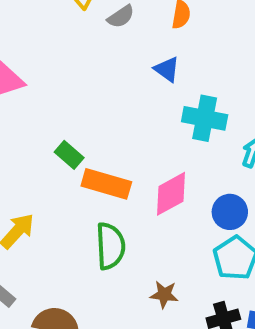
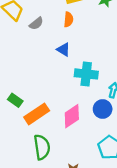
orange rectangle: (106, 184) -> (37, 114), turned -45
blue circle: (230, 212) -> (103, 109), moved

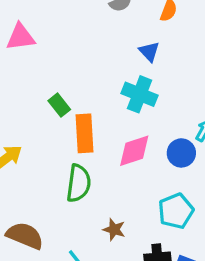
cyan cross: (86, 74) -> (140, 94), moved
orange rectangle: (37, 114) -> (85, 133), turned -75

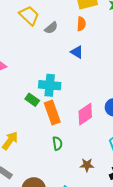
cyan cross: (140, 94) -> (50, 85), moved
green semicircle: (79, 183) -> (57, 143), size x0.6

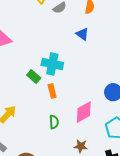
orange rectangle: (52, 112) -> (52, 91), size x0.6
pink diamond: (85, 114) -> (84, 112), moved

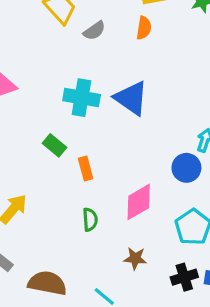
blue triangle: (82, 34) -> (131, 98), moved, size x1.6
cyan cross: (52, 64) -> (82, 98), moved

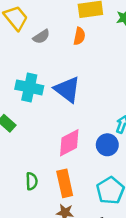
orange rectangle: (86, 169) -> (65, 183), moved, size x1.5
pink diamond: (139, 202) -> (69, 143), moved

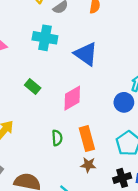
cyan cross: (29, 87) -> (45, 38), moved
pink diamond: (69, 143) -> (72, 98), moved

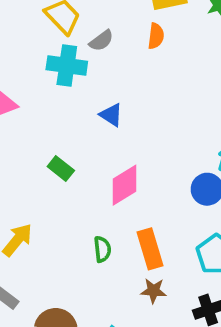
cyan cross: (45, 38) -> (67, 66), moved
blue triangle: (86, 54) -> (111, 115), moved, size x0.6

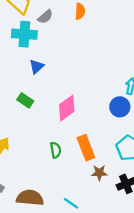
blue triangle: (111, 115) -> (37, 67), moved, turned 49
brown star: (153, 291) -> (99, 173), moved

